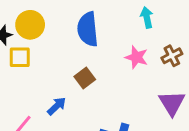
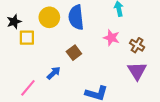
yellow circle: (30, 25) -> (49, 17), moved
brown cross: (172, 56) -> (137, 45), moved, turned -32

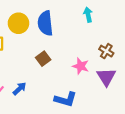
pink star: (111, 38) -> (81, 66), moved
blue arrow: (54, 73) -> (20, 89), moved

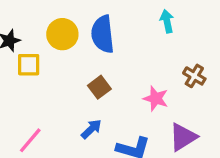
purple triangle: (106, 77) -> (183, 137), moved, turned 30
blue arrow: (20, 89) -> (91, 129), moved

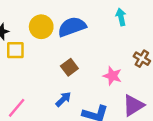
blue semicircle: (103, 34) -> (72, 27), turned 76

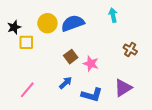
pink star: (112, 76) -> (91, 64), moved

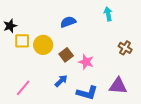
yellow circle: (47, 23) -> (43, 45), moved
blue semicircle: (73, 23) -> (68, 22), size x0.7
purple triangle: (123, 88) -> (118, 86), turned 36

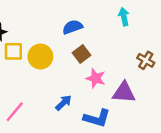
brown square: (66, 55) -> (82, 54), moved
purple triangle: (118, 86) -> (124, 92), moved

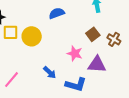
brown square: (82, 54) -> (93, 34), moved
blue arrow: (64, 103) -> (50, 73), turned 88

